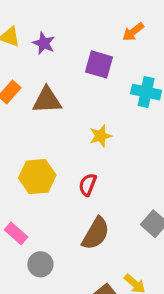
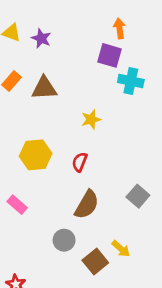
orange arrow: (133, 32) -> (119, 28), turned 120
purple square: (99, 64) -> (110, 55), moved
gray circle: (40, 264) -> (64, 240), moved

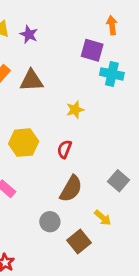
orange arrow: (119, 28) -> (112, 25), moved
yellow arrow: (121, 249) -> (103, 218), moved

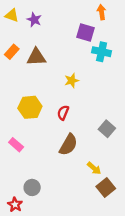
gray square: (119, 181) -> (107, 129), moved
gray circle: (50, 222) -> (32, 187), moved
brown square: (79, 242) -> (106, 187), moved

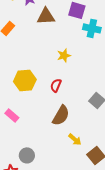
brown triangle: (36, 57) -> (46, 16), moved
yellow arrow: (94, 168) -> (75, 139), moved

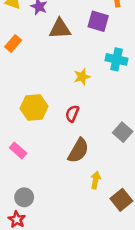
cyan cross: (92, 28) -> (117, 59), moved
yellow arrow: (75, 139) -> (96, 180), turned -120
gray circle: (27, 155) -> (24, 197), moved

